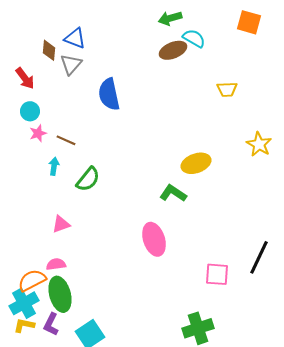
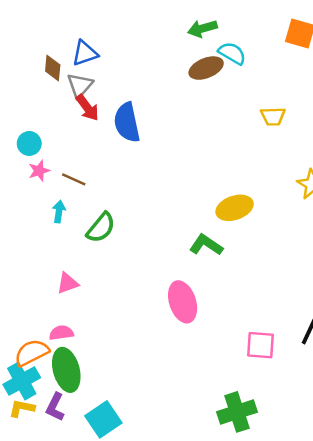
blue triangle: (75, 38) -> (85, 53), turned -40
red arrow: (25, 78) -> (87, 108), moved

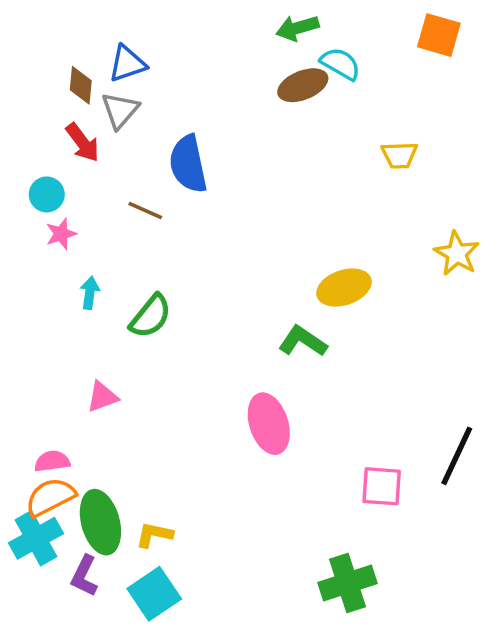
red arrow: (87, 108) -> (83, 143), moved
brown line: (74, 179) -> (145, 211), moved
pink semicircle: (61, 333) -> (52, 461), moved
yellow L-shape: (22, 408) -> (154, 535), moved

